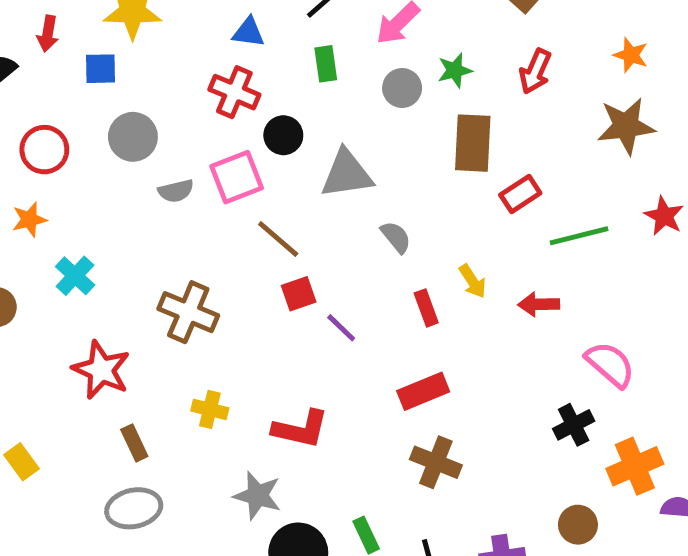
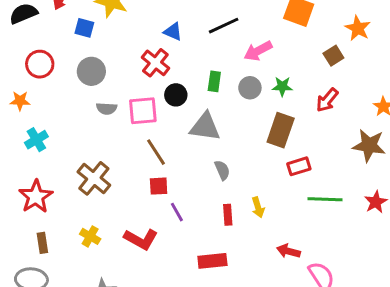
green rectangle: (326, 64) -> (214, 81), moved
red arrow: (539, 304) -> (288, 251), moved
red L-shape: (301, 429) -> (141, 239), moved

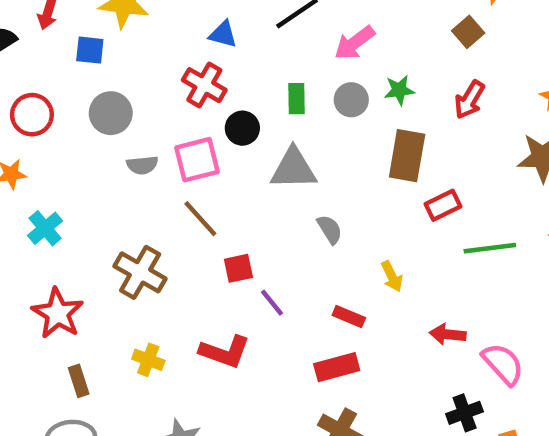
brown line: (156, 152) -> (200, 219), moved
red rectangle: (228, 215) -> (349, 317), moved, turned -54

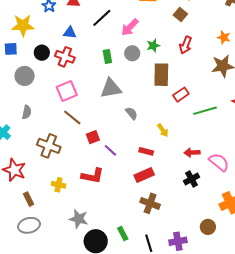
black circle: (242, 128) -> (42, 53), moved
gray semicircle: (142, 165) -> (27, 112), moved, turned -64
black cross: (465, 413) -> (191, 179), moved

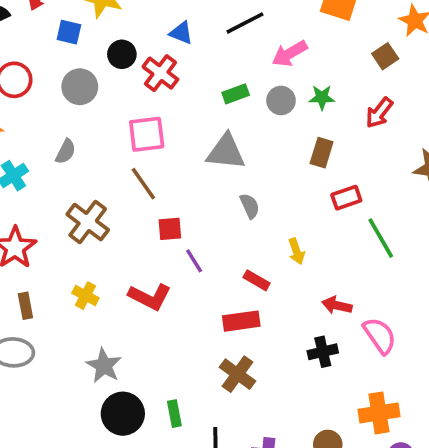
green rectangle: (107, 57) -> (236, 94), turned 64
brown rectangle: (161, 75) -> (322, 153), size x0.7
green line: (205, 111) -> (381, 238), turned 60

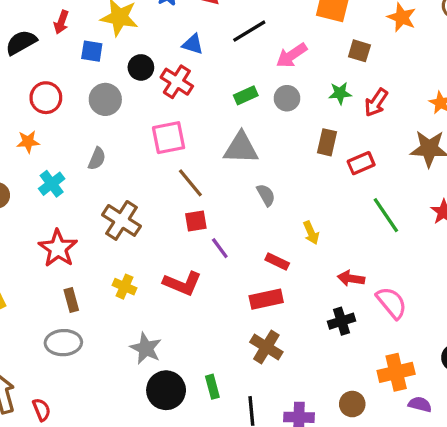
brown square: (385, 56) -> (359, 51), moved, turned -35
green star: (322, 97) -> (340, 93), moved
brown line: (143, 184) -> (190, 183), moved
red rectangle: (346, 198) -> (361, 163), moved

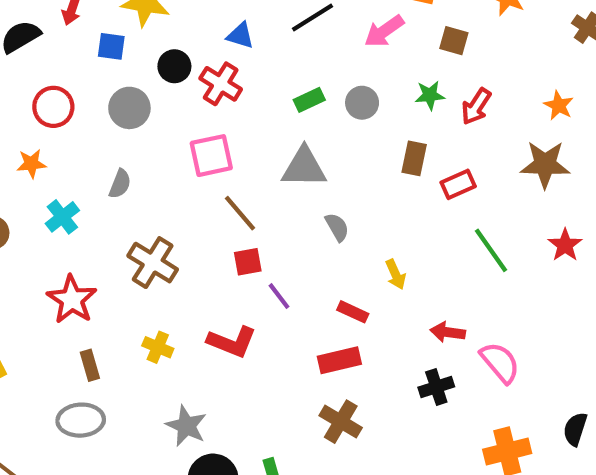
pink arrow: (292, 55) -> (384, 31), moved

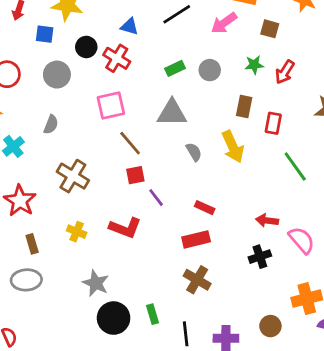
red rectangle: (458, 184) -> (273, 123), turned -55
yellow arrow: (396, 274) -> (233, 147), moved, size x1.6

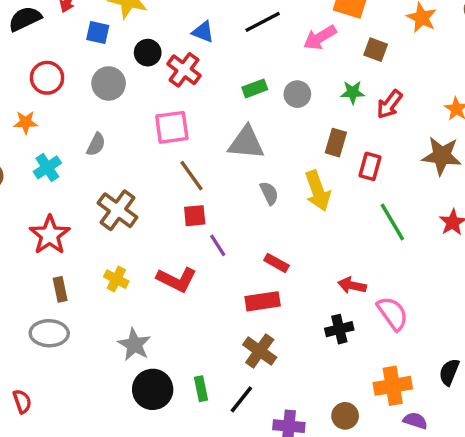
black line: (186, 334) -> (241, 399), moved, turned 40

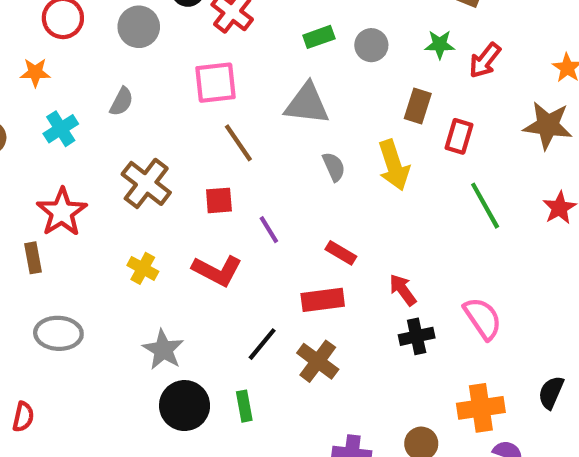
red square: (195, 216) -> (219, 200), moved
red arrow: (352, 285) -> (403, 290), moved, turned 40
brown rectangle: (60, 289) -> (33, 258), moved
black line: (241, 399) -> (262, 344), moved
red semicircle: (22, 401) -> (23, 417), turned 30

